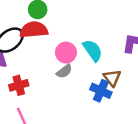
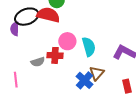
gray semicircle: (64, 71) -> (38, 62), moved
red cross: (19, 85) -> (55, 55), moved

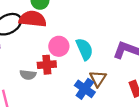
gray semicircle: (38, 62) -> (28, 75), turned 32

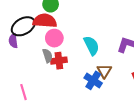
pink circle: (59, 46) -> (54, 38), moved
gray semicircle: (28, 75) -> (47, 56), moved, turned -112

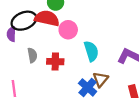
pink circle: (54, 38) -> (68, 30), moved
gray semicircle: (47, 56) -> (32, 55), moved

